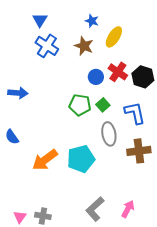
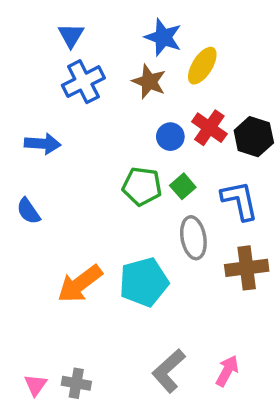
blue star: (92, 21) -> (163, 37), size x1.5
blue cross: (47, 46) -> (83, 82), turned 30
blue arrow: (18, 93) -> (43, 144), moved
blue semicircle: (12, 137) -> (28, 211), moved

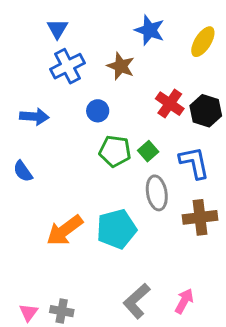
blue star: (163, 37) -> (150, 30), moved
yellow ellipse: (202, 66) -> (203, 42), moved
blue circle: (170, 137) -> (98, 111), moved

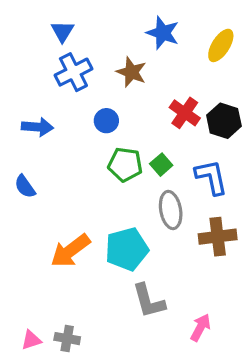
gray L-shape: (137, 301) -> (149, 301), moved, turned -63
pink triangle: (29, 312) -> (31, 340), turned 36

